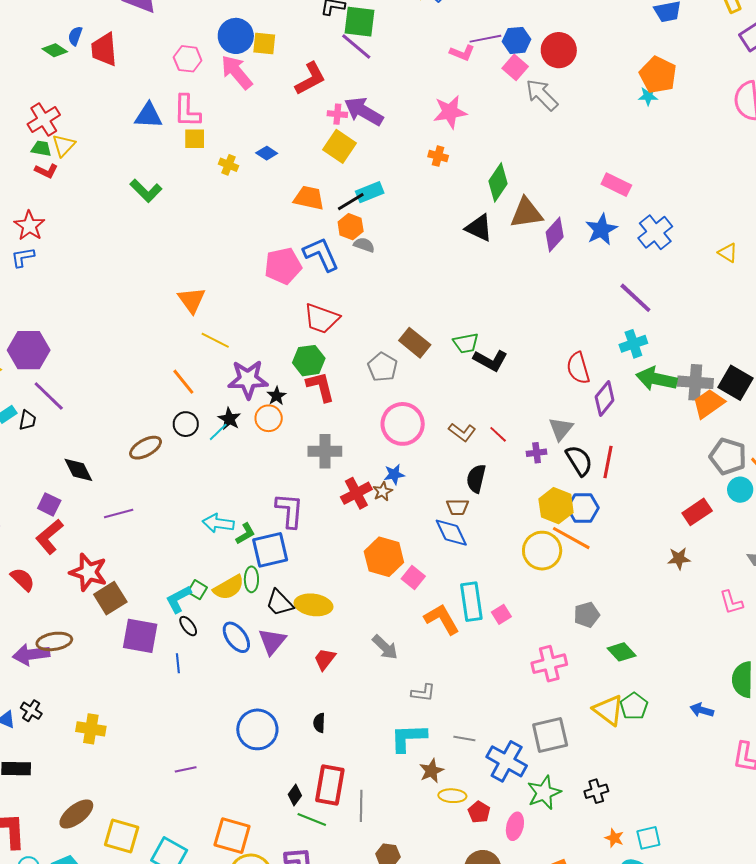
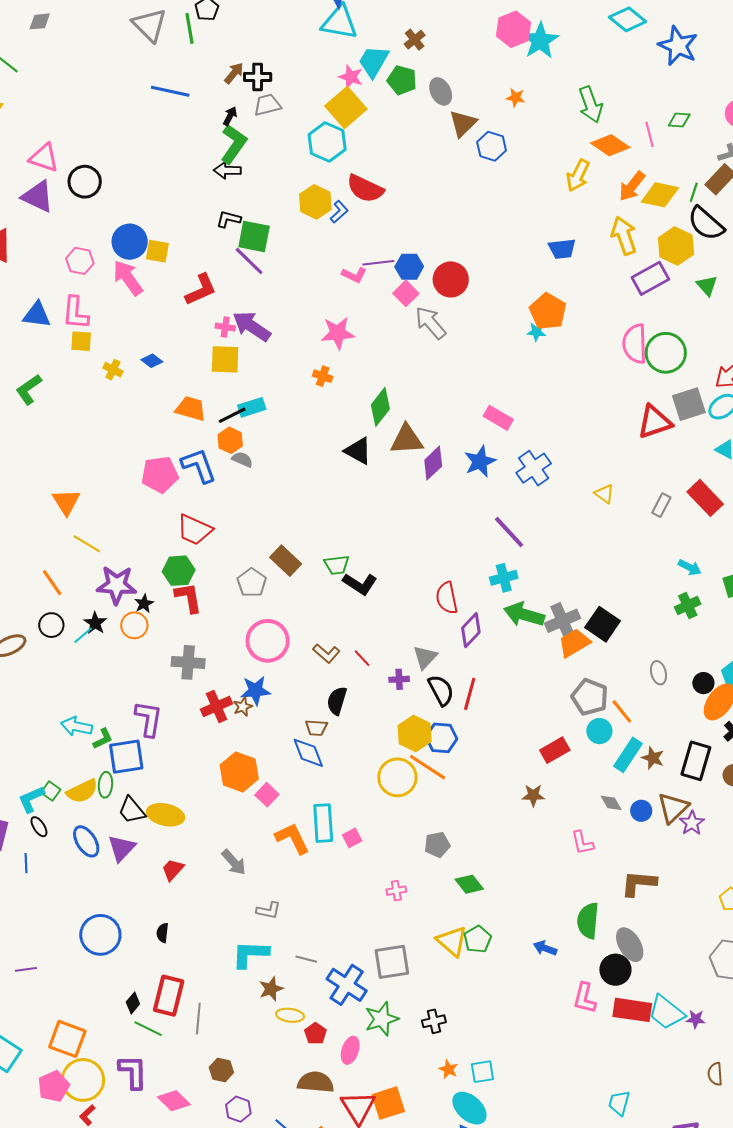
yellow square: (340, 146) -> (225, 359), turned -36
green L-shape: (146, 191) -> (29, 389), turned 96
gray cross: (695, 382) -> (563, 621), turned -32
blue star: (394, 474) -> (255, 691), size x1.4
pink cross: (549, 664) -> (396, 891), size x0.6

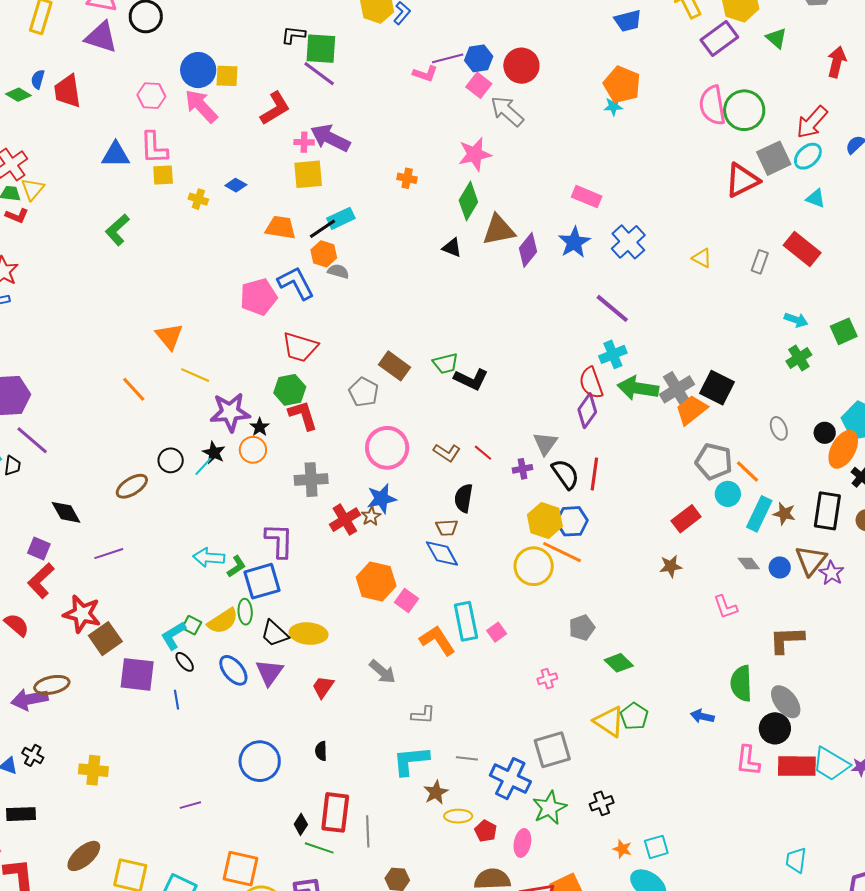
pink star: (338, 333) -> (475, 154), moved
black triangle: (358, 451) -> (452, 248), size x0.7
orange line: (52, 583) -> (134, 389), moved
red semicircle: (447, 598) -> (591, 383), moved

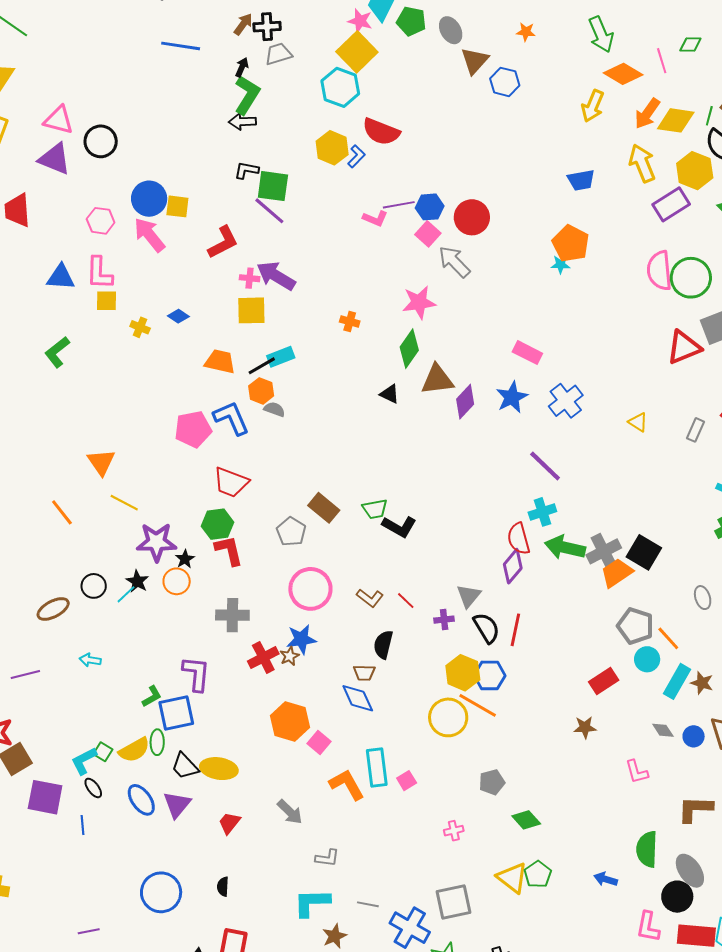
cyan arrow: (209, 558) -> (90, 660), moved, size x0.7

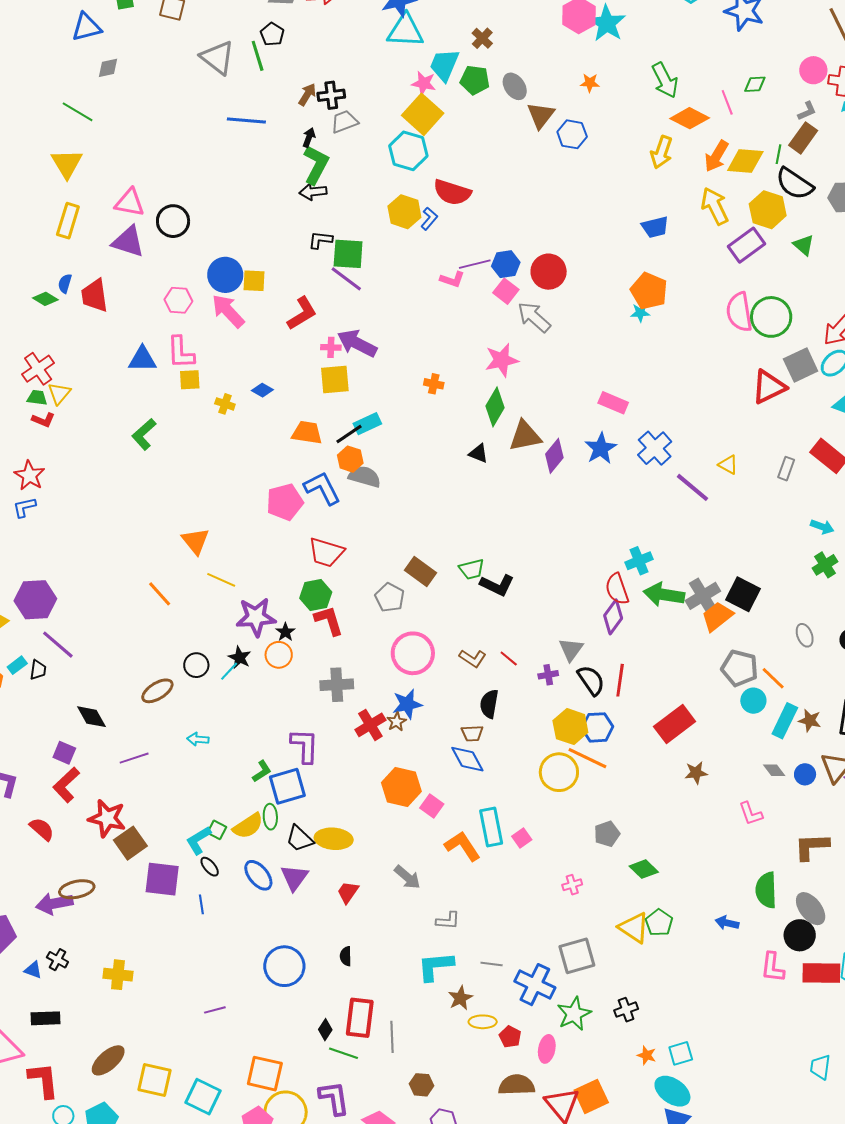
gray semicircle: (274, 409) -> (365, 477), size x1.5
purple line: (545, 466) -> (692, 487), moved
red rectangle: (604, 681) -> (675, 724), moved, size x1.4

